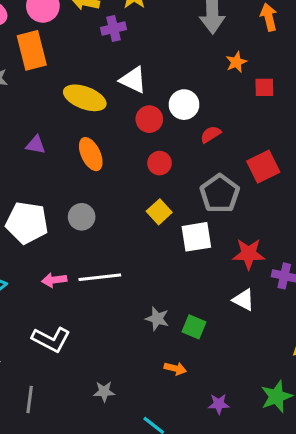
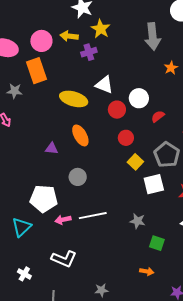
purple triangle: (36, 145) -> (52, 148), moved
yellow square: (159, 212) -> (135, 162), moved
white pentagon: (27, 223) -> (44, 199), moved
gray star: (157, 319) -> (138, 221), moved

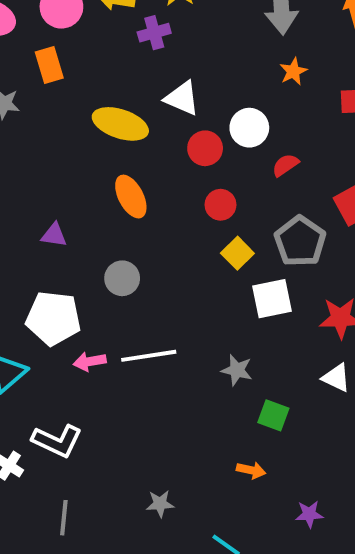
orange star: (171, 68) -> (293, 71), moved
orange rectangle: (37, 71) -> (49, 65), size x0.7
purple triangle: (52, 148) -> (54, 235), moved
white L-shape: (64, 259) -> (57, 441), moved

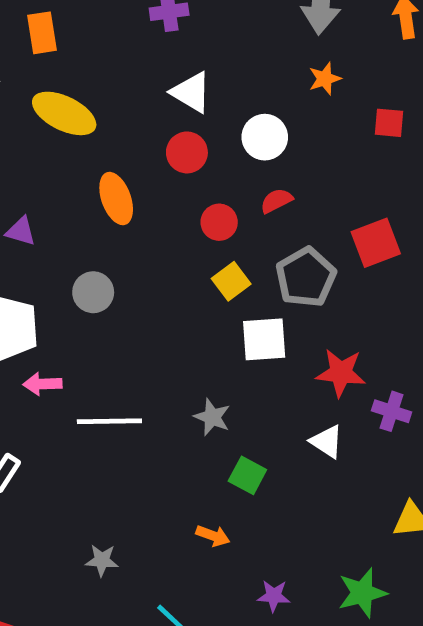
yellow ellipse: (120, 124) -> (64, 113), moved
red circle: (205, 148) -> (187, 152), moved
red semicircle: (285, 165) -> (276, 201), moved
white line: (149, 356) -> (109, 421), moved

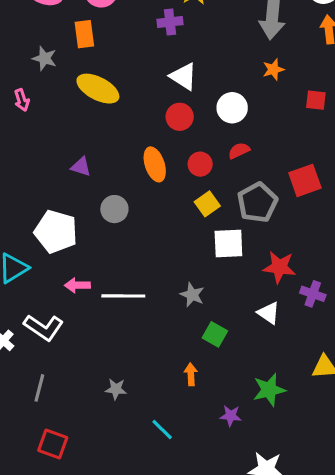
orange ellipse: (116, 199) -> (155, 164), moved
purple triangle: (21, 231) -> (81, 167), moved
pink arrow: (42, 384) -> (77, 285), moved
orange arrow: (213, 536) -> (191, 374), turned -115
green star: (362, 593) -> (269, 390), moved

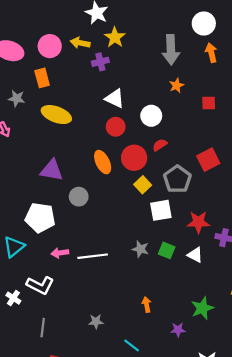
red circle: (200, 164) -> (134, 158), size x1.5
purple triangle: (81, 167) -> (52, 170), size x1.6
green square: (215, 334) -> (167, 250), moved

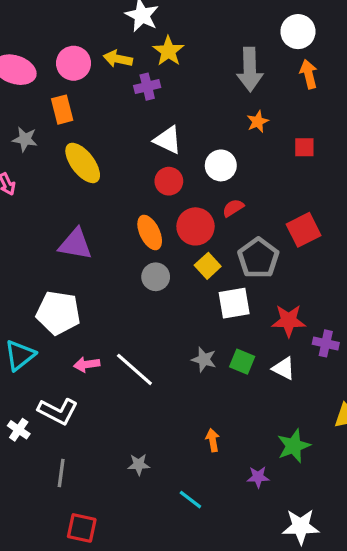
yellow ellipse: (56, 115) -> (83, 163), turned 32
gray circle: (79, 197) -> (156, 277), moved
white line: (93, 256) -> (134, 369), turned 48

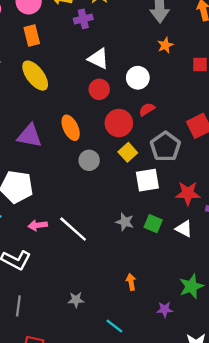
orange rectangle: (62, 110) -> (32, 36), moved
orange ellipse: (150, 232) -> (71, 128), moved

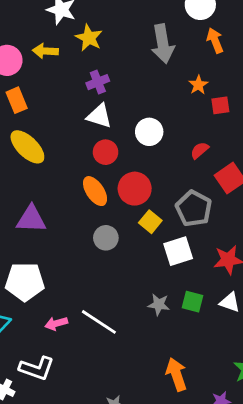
purple cross: (83, 19) -> (98, 82), moved
orange star: (165, 45) -> (198, 85), moved
red semicircle: (147, 109) -> (200, 150), moved
orange ellipse: (71, 128) -> (95, 191), moved
orange arrow: (131, 282) -> (176, 374), size x1.6

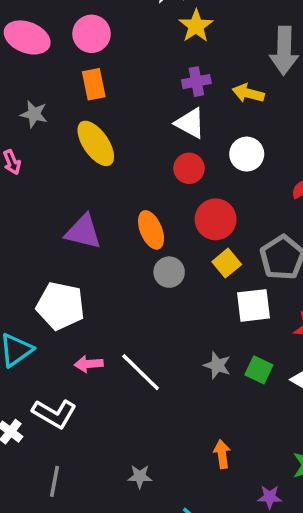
yellow arrow: (45, 51) -> (248, 93), moved
orange ellipse: (95, 191) -> (151, 230), moved
orange arrow: (176, 374) -> (222, 454), size x0.7

